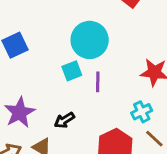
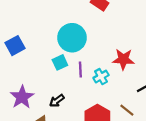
cyan cross: (142, 112) -> (101, 77), moved

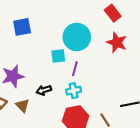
red star: (123, 59) -> (117, 42), moved
cyan cross: (101, 77) -> (74, 91), moved

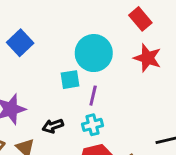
blue square: (22, 27) -> (20, 43), turned -30

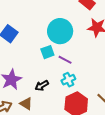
purple line: (93, 96) -> (65, 60), turned -64

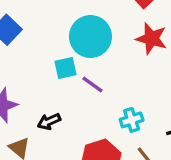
cyan cross: (68, 80) -> (132, 120), moved

